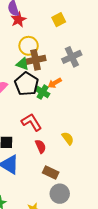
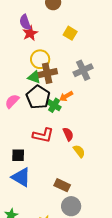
yellow square: (59, 20) -> (70, 33), turned -32
red L-shape: (32, 122) -> (43, 135), turned 135
red semicircle: (41, 146) -> (68, 134), moved

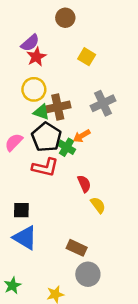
purple semicircle: (25, 22) -> (30, 43), turned -112
yellow circle: (40, 59) -> (34, 89), moved
red L-shape: (43, 135) -> (45, 167), moved

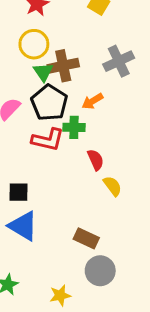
green triangle: (41, 112) -> (43, 72), turned 36
green cross: (67, 147) -> (74, 127), moved, turned -30

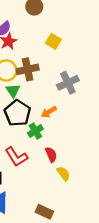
brown cross: (63, 66) -> (28, 69), moved
green cross: (74, 127) -> (35, 131), turned -32
red L-shape: (48, 140) -> (16, 157), moved, turned 45

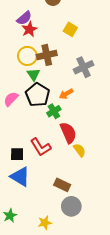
red semicircle: (51, 155) -> (68, 133), size x1.5
red L-shape: (16, 157) -> (41, 147), moved

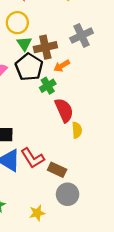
brown cross: (47, 55) -> (45, 47), moved
red L-shape: (41, 147) -> (33, 158), moved
yellow semicircle: (79, 150) -> (77, 130), turned 32

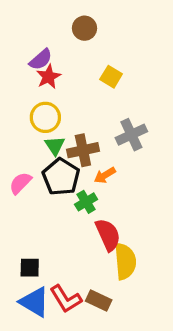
yellow semicircle: (77, 130) -> (125, 261), size x1.6
brown rectangle: (57, 170) -> (99, 300), moved

